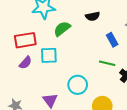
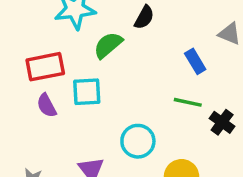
black semicircle: (93, 16) -> (144, 17), moved, turned -48
purple semicircle: (25, 63) -> (47, 105), turned 112

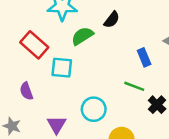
red rectangle: (45, 67) -> (34, 45), turned 44
purple semicircle: (47, 105) -> (26, 91), moved

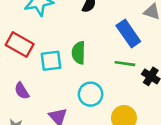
green semicircle: (82, 36) -> (79, 53), moved, turned -45
blue rectangle: (144, 57) -> (128, 33), size x1.5

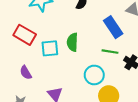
cyan circle: (91, 94) -> (94, 75), moved

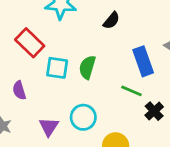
cyan circle: (94, 75) -> (83, 117), moved

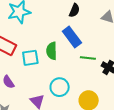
black semicircle: (111, 21) -> (74, 10), moved
blue rectangle: (143, 61) -> (72, 37), moved

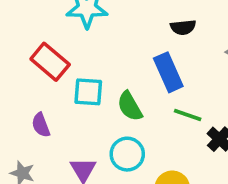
black semicircle: (74, 10) -> (183, 27), turned 48
green semicircle: (52, 51) -> (130, 106), moved, turned -42

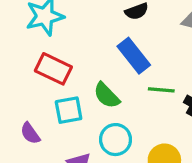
red rectangle: (50, 62) -> (53, 69), moved
cyan square: (88, 92) -> (69, 110), moved

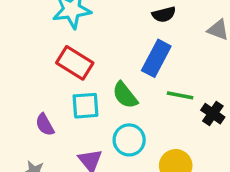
blue rectangle: (134, 56) -> (156, 58), turned 60

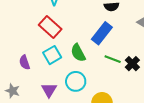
cyan square: (85, 106) -> (52, 55), turned -36
black cross: (213, 114) -> (132, 64), moved

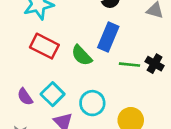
green semicircle: (78, 53) -> (82, 55), moved
cyan square: (52, 55) -> (53, 94), moved

